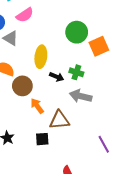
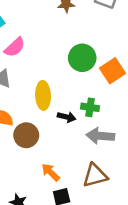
orange arrow: (37, 106) -> (51, 172), moved
brown triangle: (59, 120) -> (95, 175), moved

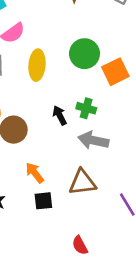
yellow ellipse: (43, 95) -> (37, 65), moved
black arrow: (67, 117) -> (60, 115), turned -138

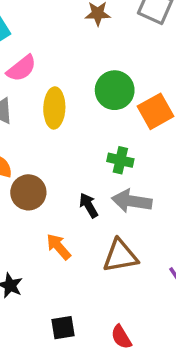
black arrow: (60, 115) -> (89, 205), moved
black square: (43, 201) -> (63, 328), moved

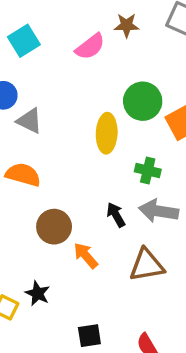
pink semicircle: (21, 68) -> (90, 47), moved
yellow ellipse: (54, 108) -> (107, 133), moved
brown circle: (28, 192) -> (54, 227), moved

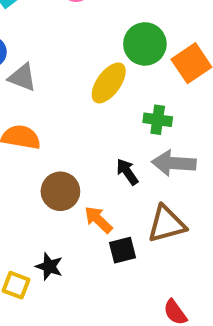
yellow ellipse: (107, 133) -> (109, 83), turned 39
black square: (89, 336) -> (123, 250), moved

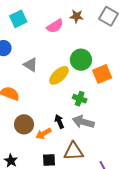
gray triangle: (22, 77) -> (31, 65), moved
orange arrow: (98, 220) -> (43, 134), moved, turned -84

